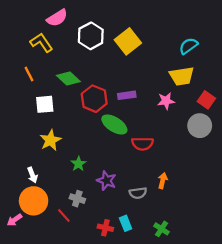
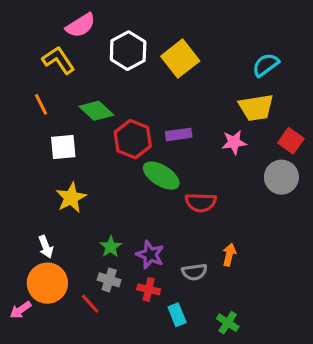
green star: (78, 164) -> (111, 247), moved
red cross: (105, 228) -> (149, 289), moved

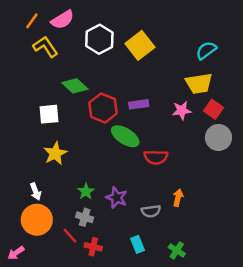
orange line: (41, 104) -> (32, 21), moved, turned 63
red square: (291, 141) -> (214, 109), moved
red cross: (149, 289) -> (93, 247), moved
pink arrow: (20, 310) -> (16, 253), moved

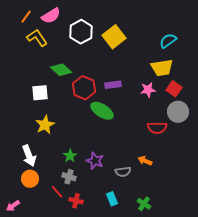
red semicircle: (156, 157) -> (157, 128), moved
white arrow: (36, 191) -> (29, 156), size x1.5
orange arrow: (178, 198) -> (145, 161), turned -80
orange circle: (37, 220) -> (30, 179), size x0.7

